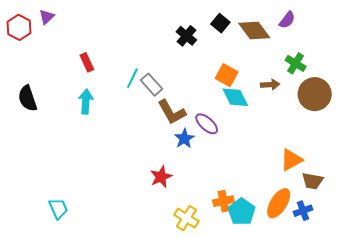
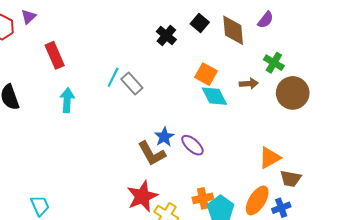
brown diamond: (254, 31) -> (233, 30), turned 32
red rectangle: (87, 62) -> (55, 55), moved, size x1.4
brown L-shape: (172, 112) -> (152, 153), moved
purple ellipse: (207, 124) -> (192, 145), moved
red star: (161, 177) -> (142, 196), moved, size x1.4

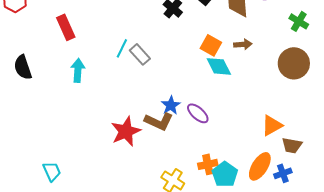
green cross: (274, 63) -> (299, 21), moved
brown arrow: (249, 84) -> (243, 44), moved
brown L-shape: (152, 153) -> (159, 121), turned -36
red star: (142, 196) -> (126, 131), moved

